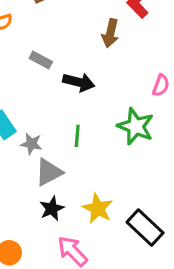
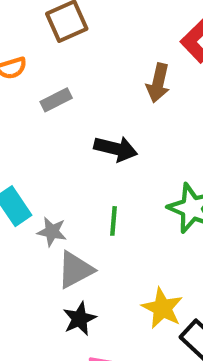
gray rectangle: (41, 60) -> (56, 100), moved, turned -55
yellow star: (98, 209) -> (162, 308), moved

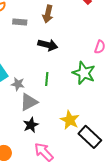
brown arrow: (158, 83) -> (48, 14), moved
gray rectangle: (56, 100) -> (20, 22), turned 32

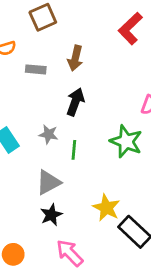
black arrow: (48, 45) -> (75, 102), turned -84
gray star: (18, 84) -> (48, 134), moved

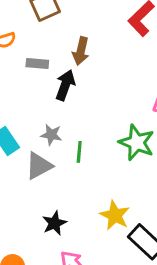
black arrow: (75, 102) -> (65, 85), moved
gray triangle: (48, 182) -> (39, 166), moved

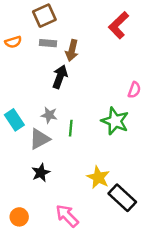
gray rectangle: (37, 63) -> (48, 43), moved
black star: (54, 223) -> (41, 173), moved

